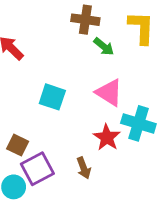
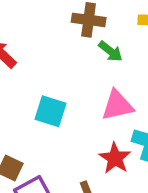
pink triangle: (109, 93) -> (117, 105), turned -44

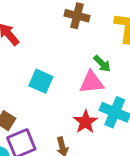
green arrow: (110, 51) -> (102, 64), moved

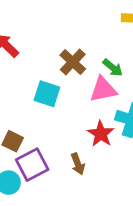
brown cross: (77, 16) -> (73, 62), moved, turned 35

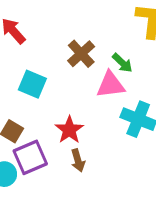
cyan square: (47, 94) -> (32, 84), moved
red star: (101, 134) -> (69, 130), moved

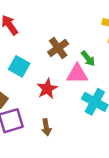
red star: (69, 130) -> (47, 89), moved

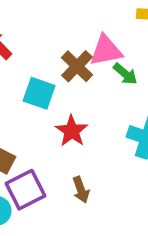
cyan square: (19, 66) -> (39, 93), moved
pink triangle: (77, 74) -> (106, 51), moved

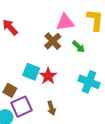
pink triangle: (106, 51) -> (65, 22), moved
cyan square: (39, 93) -> (31, 72), moved

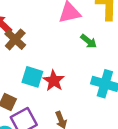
brown cross: (53, 41) -> (15, 39), moved

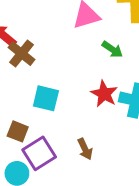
red star: (54, 81) -> (104, 94), moved

